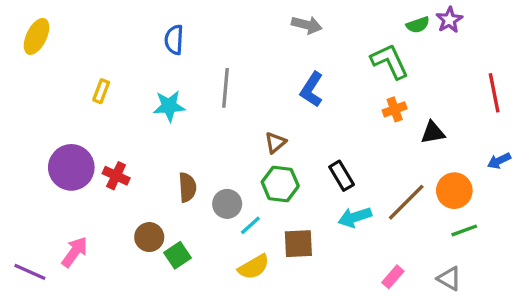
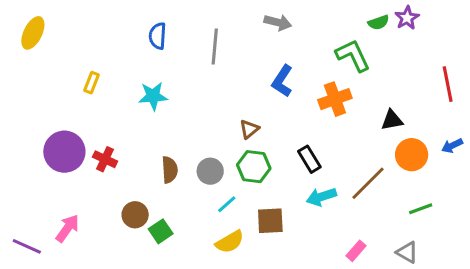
gray line: (225, 88) -> (215, 46), moved
orange cross: (395, 109) -> (335, 99), moved, size x1.5
orange circle: (454, 191) -> (412, 155), moved
gray circle: (227, 204) -> (210, 171), moved

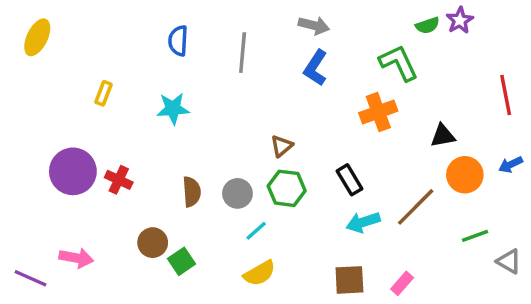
blue L-shape: (282, 81) -> (316, 68), moved
brown square: (270, 221) -> (349, 280), moved
pink arrow: (67, 228) -> (76, 258), turned 64
gray triangle: (407, 252) -> (509, 261), moved

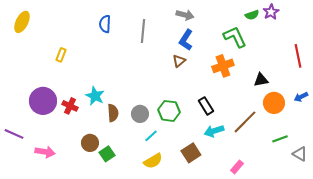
cyan star: (173, 109) -> (95, 96), moved, turned 30
brown triangle: (282, 146) -> (179, 61), moved
purple line: (30, 278) -> (14, 134), moved
brown square: (349, 280) -> (191, 153), moved, turned -30

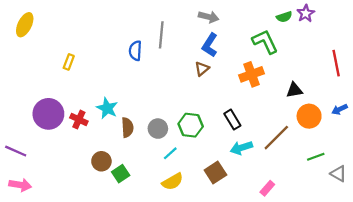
blue semicircle: (105, 24) -> (135, 51), moved
pink arrow: (45, 152) -> (20, 185), moved

